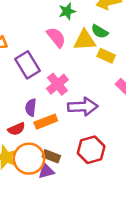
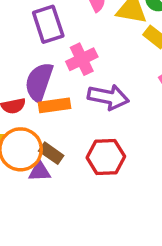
purple semicircle: (31, 108) -> (39, 82), size x1.6

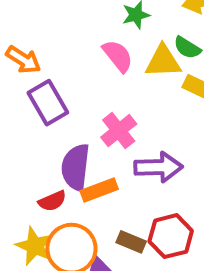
purple rectangle: (48, 24) -> (48, 103), moved
brown rectangle: (51, 153) -> (131, 242), moved

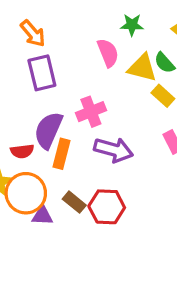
orange rectangle: (99, 190) -> (61, 154), turned -72

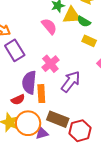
yellow triangle: (142, 68) -> (72, 15), moved
purple arrow: (113, 150) -> (71, 82), turned -50
brown rectangle: (74, 202) -> (58, 119), size x1.5
red hexagon: (107, 207) -> (80, 131), moved

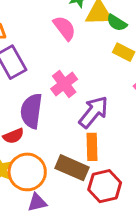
orange rectangle: (41, 94) -> (92, 147), moved
purple triangle: (42, 133) -> (37, 202), moved

